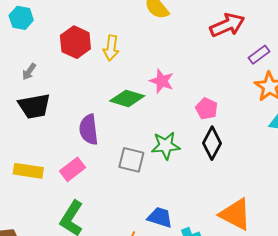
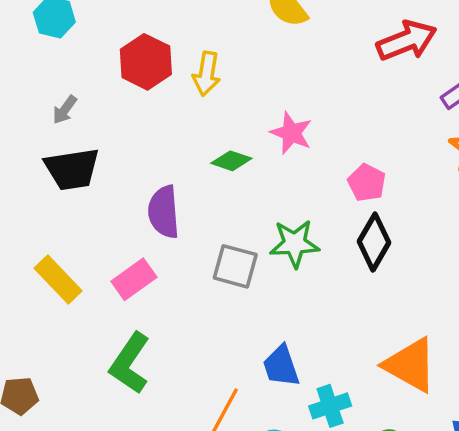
green diamond: (127, 98) -> (231, 161), size x0.7
yellow rectangle: (28, 171) -> (58, 279), turned 36
blue trapezoid: (160, 217) -> (281, 366), turned -128

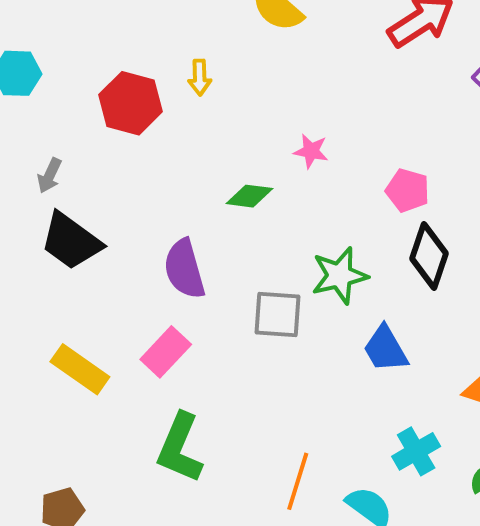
yellow arrow: (207, 74) -> (200, 77), moved, size x0.7
pink star: (291, 133) -> (311, 151), size x0.7
black trapezoid: (72, 169) -> (71, 241), turned 56
blue trapezoid: (281, 366) -> (385, 349), moved

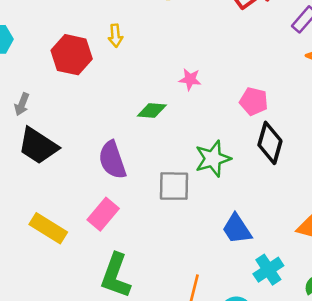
blue trapezoid: (385, 349) -> (237, 229), moved

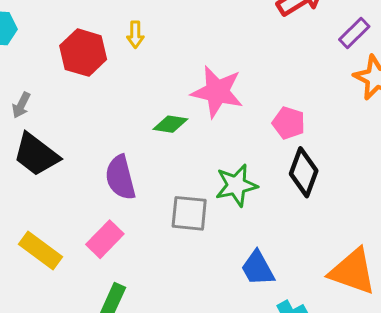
pink star: (190, 79) -> (217, 92), size x2.0

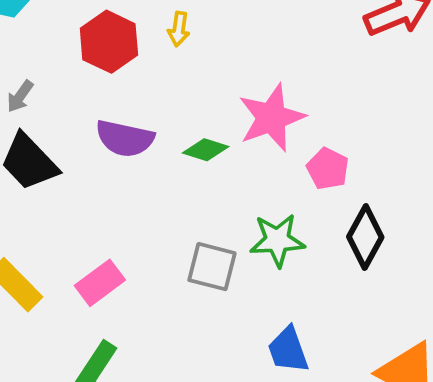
pink star: (217, 92) -> (272, 118), turned 30
pink pentagon: (289, 123) -> (328, 169), moved
purple semicircle: (120, 178) -> (125, 138), moved, turned -72

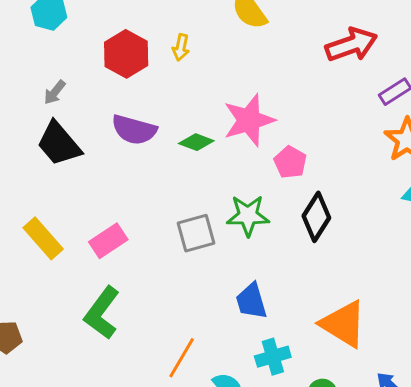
gray square: (212, 267) -> (196, 233), turned -33

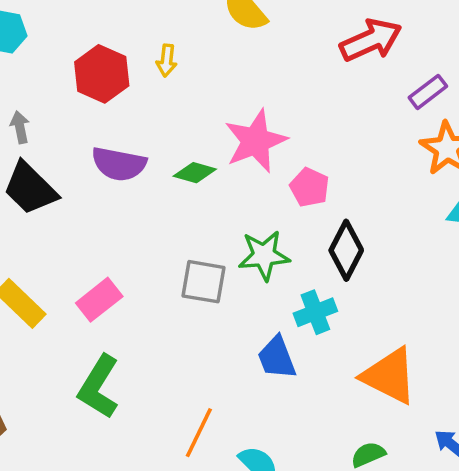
gray arrow: (55, 92) -> (20, 127), turned 135
gray square: (196, 233) -> (204, 282), turned 30
cyan cross: (273, 357) -> (315, 312), moved

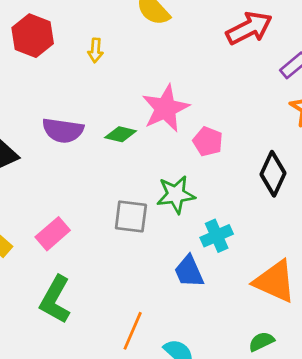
red hexagon: (102, 74) -> (33, 36), moved
black diamond: (346, 250) -> (273, 174), moved

